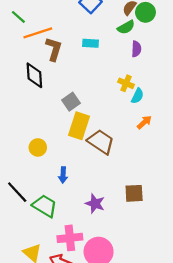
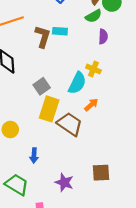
brown L-shape: (54, 49) -> (43, 37), moved
cyan semicircle: (137, 96) -> (77, 83), moved, size x1.5
orange arrow: (144, 122) -> (91, 105), moved

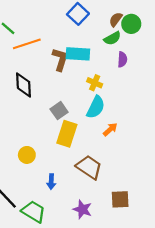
cyan rectangle: (60, 31) -> (78, 54), size x1.5
yellow cross: (93, 69) -> (95, 83), moved
brown trapezoid: (70, 124) -> (89, 167), moved

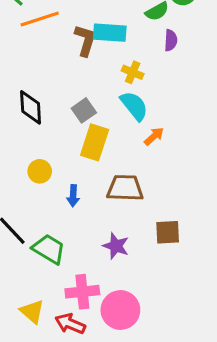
black diamond: (24, 85) -> (31, 107), moved
cyan semicircle: (96, 107) -> (134, 106), turned -65
brown trapezoid: (89, 167) -> (125, 188), turned -32
blue arrow: (51, 182) -> (73, 196), moved

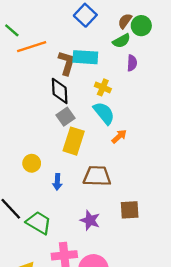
black diamond: (31, 107) -> (60, 91), moved

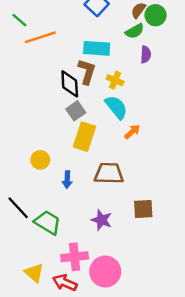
brown L-shape: (67, 63) -> (87, 72), moved

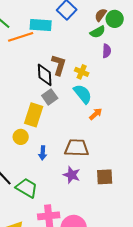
cyan rectangle: (97, 48) -> (41, 25), moved
yellow rectangle: (84, 137) -> (34, 115), moved
purple star: (102, 220) -> (72, 175), moved

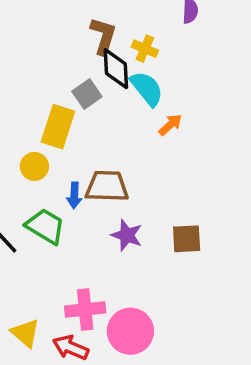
black diamond: (45, 75) -> (116, 69), moved
brown trapezoid: (77, 148) -> (107, 186), moved
green trapezoid: (27, 188) -> (45, 226), moved

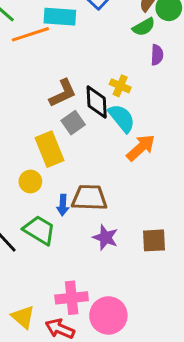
brown L-shape: (103, 36) -> (63, 93), moved, turned 48
orange arrow: (170, 125) -> (141, 148), size x1.5
yellow rectangle: (58, 127) -> (50, 149), turned -40

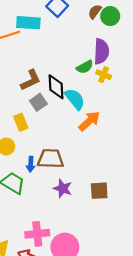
green semicircle: (144, 27) -> (85, 67), moved
purple semicircle: (157, 55) -> (101, 51), size x1.6
yellow cross: (120, 86) -> (104, 75), moved
yellow rectangle: (50, 149) -> (21, 122), size x0.7

